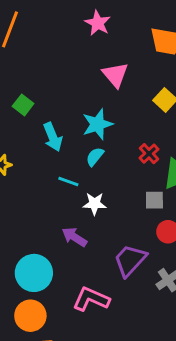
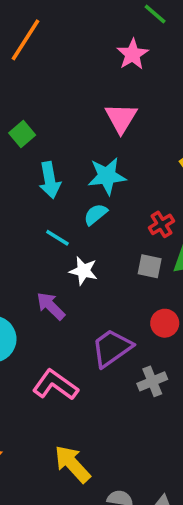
pink triangle: (115, 75) -> (121, 118), moved
gray square: (154, 200) -> (150, 266), moved

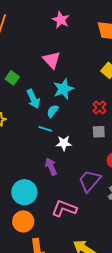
pink triangle: (121, 118) -> (52, 60), moved
cyan semicircle: (96, 214) -> (53, 111), moved
purple arrow: (51, 306) -> (51, 167), turned 36

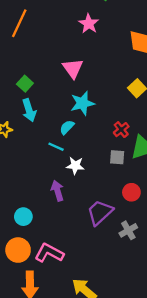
cyan arrow: (33, 99) -> (29, 110), moved
cyan circle: (24, 192) -> (23, 217), size x0.6
pink L-shape: (64, 208) -> (49, 253), moved

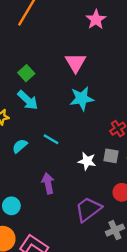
cyan arrow: (29, 110) -> (28, 100), turned -35
cyan semicircle: (67, 127) -> (20, 146), moved
white star: (75, 166) -> (87, 161), moved

